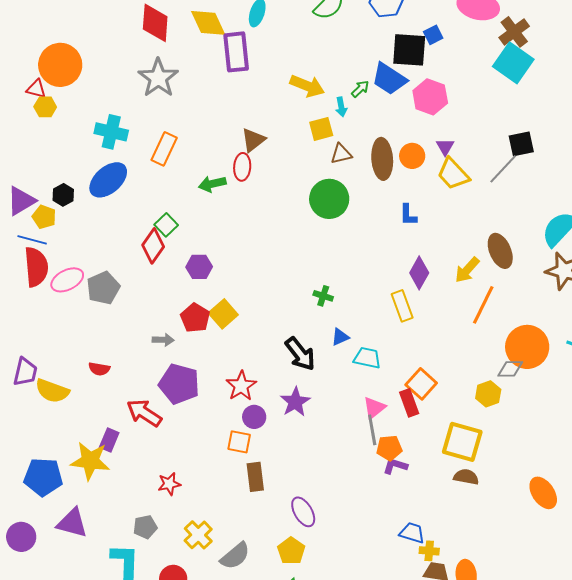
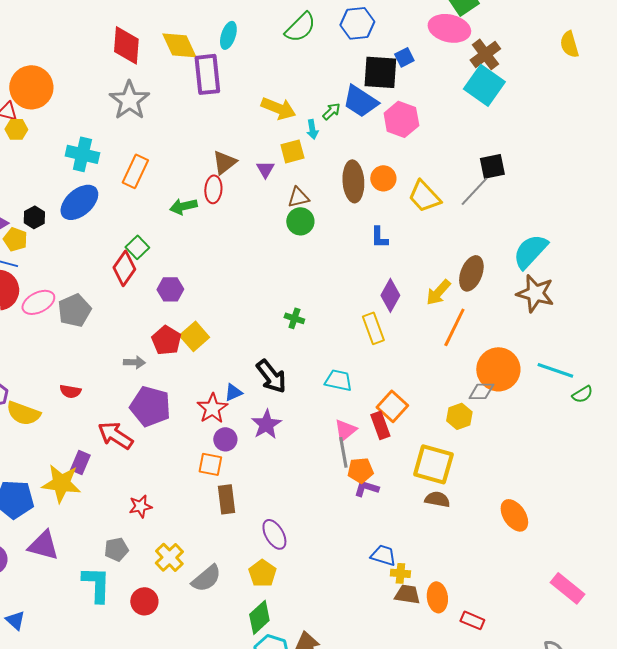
purple triangle: (445, 147) -> (265, 169), moved
brown triangle: (341, 154) -> (298, 197), moved
green circle: (329, 199) -> (300, 221), size x0.7
brown ellipse: (500, 251) -> (471, 273), turned 44
blue triangle: (340, 337) -> (233, 392), moved

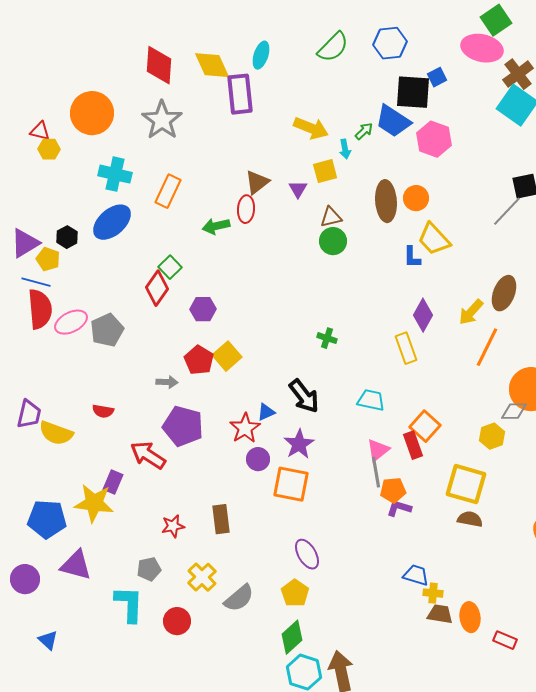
orange circle: (31, 87) -> (92, 113), moved
yellow trapezoid: (424, 196) -> (434, 239), moved
orange square: (210, 464) -> (291, 484), moved, size x1.5
brown rectangle: (226, 499) -> (221, 519), moved

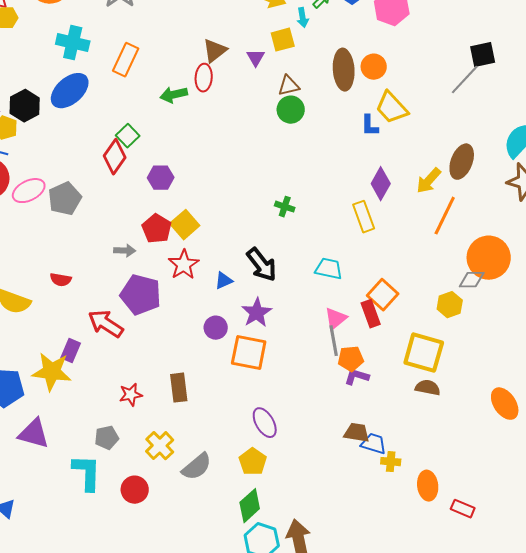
black hexagon: (67, 237) -> (25, 106), size x1.4
red star: (245, 428) -> (184, 265), moved
brown trapezoid: (440, 614) -> (357, 433), moved

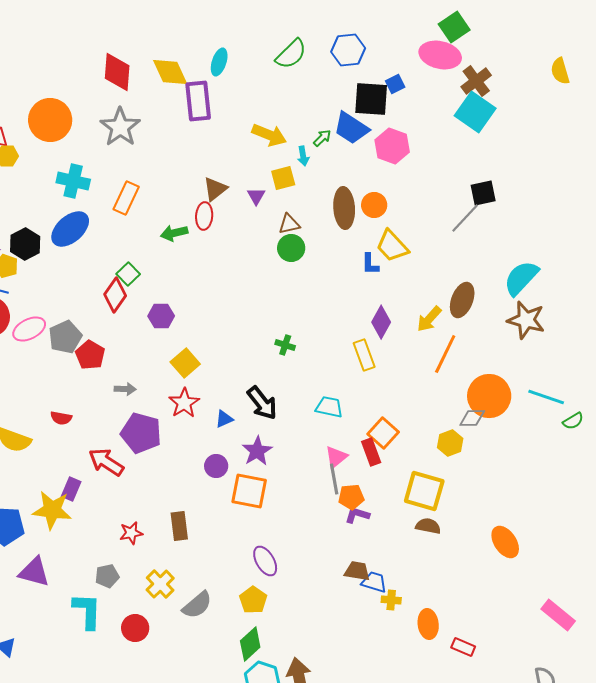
red pentagon: (157, 229) -> (90, 355), moved

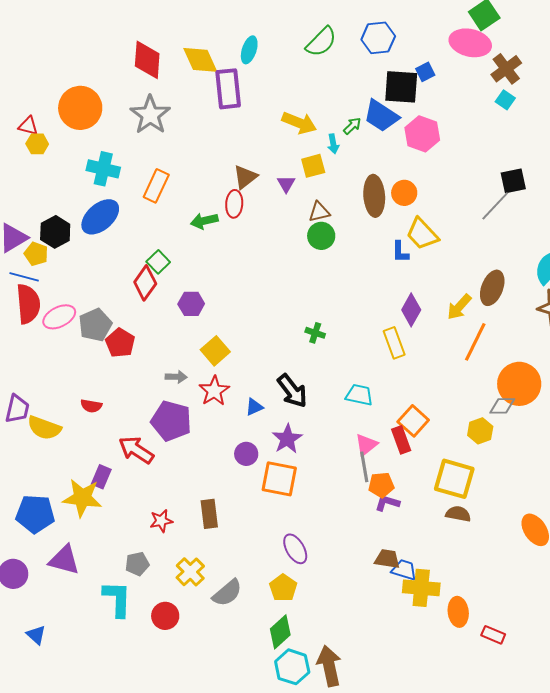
cyan square: (475, 112) -> (505, 100), size x0.5
gray arrow: (125, 389) -> (176, 377), moved
yellow cross: (391, 600) -> (421, 588), size x1.8

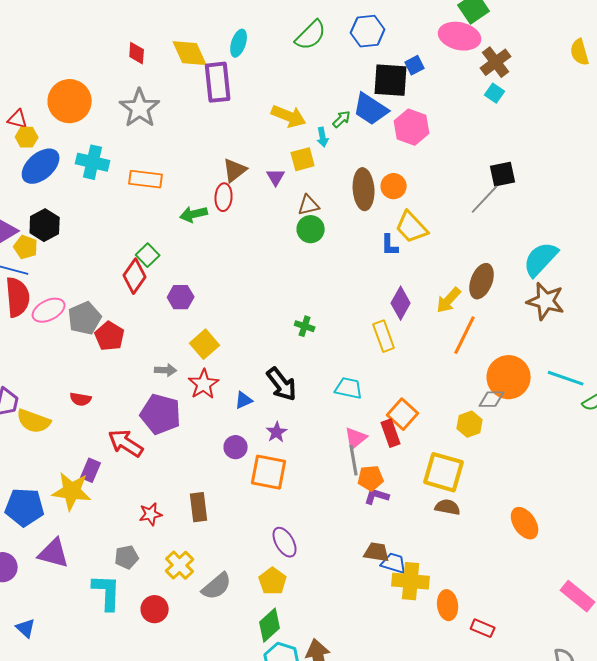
red diamond: (147, 60) -> (137, 53), size x0.6
orange rectangle: (156, 186) -> (146, 179), turned 72
blue ellipse: (100, 217) -> (41, 166), moved
purple star: (287, 439) -> (277, 432), size x0.7

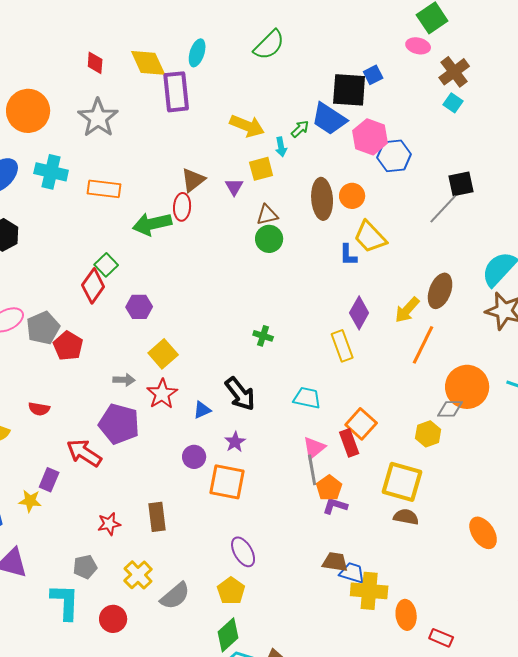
blue hexagon: (368, 31) -> (394, 156), moved
pink ellipse: (460, 36) -> (418, 46), size x0.6
green arrow: (194, 214) -> (152, 224), size x1.4
orange pentagon: (371, 478) -> (329, 488), turned -30
yellow star: (72, 491) -> (30, 501), size x0.6

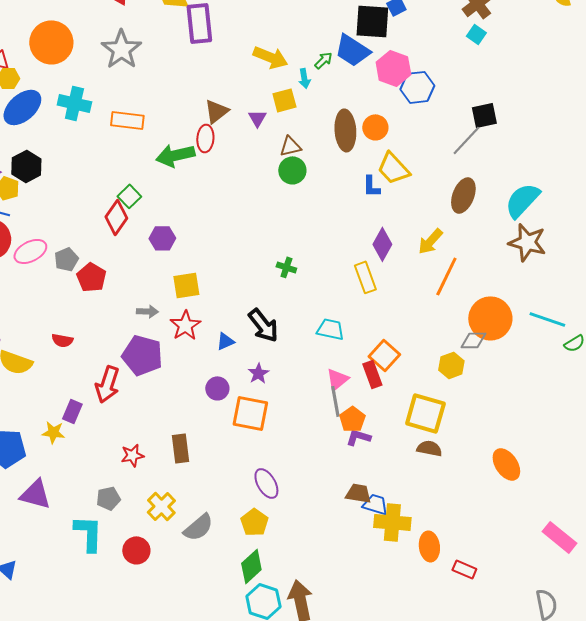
brown ellipse: (440, 291) -> (463, 195), moved
gray pentagon: (43, 328) -> (66, 259), size x0.7
yellow square: (163, 354) -> (186, 285), turned 32
red arrow: (84, 453) -> (107, 384), turned -105

